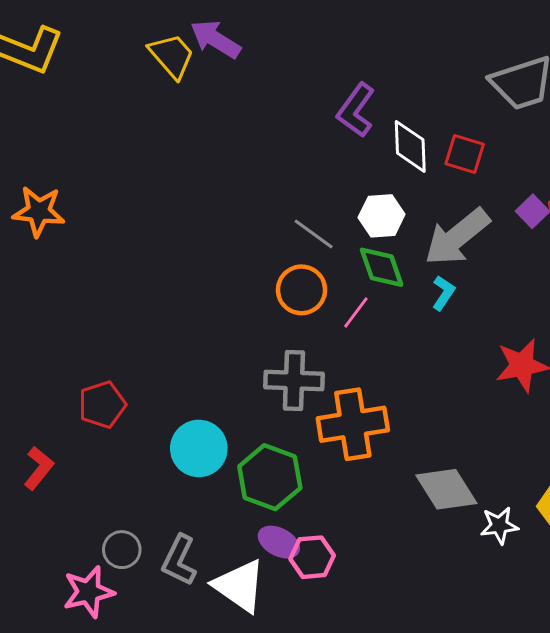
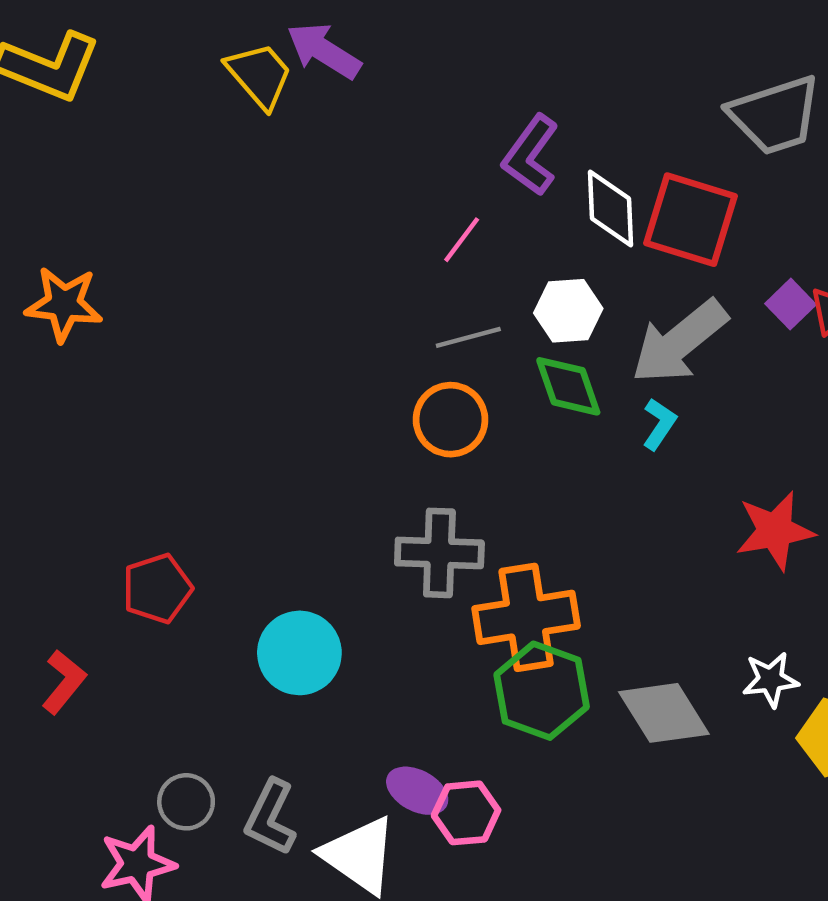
red square: (465, 154) -> (690, 220), size x1.6
gray line: (314, 234) -> (468, 337), turned -51
pink line: (356, 313) -> (462, 240), moved
green hexagon: (270, 477) -> (542, 691), moved
white star: (499, 525) -> (770, 680), moved

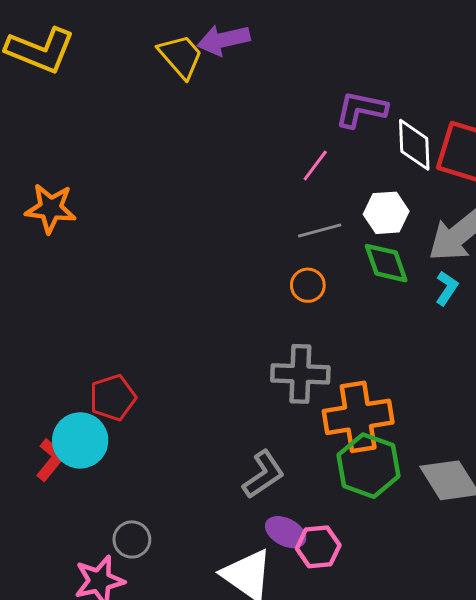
purple arrow: (324, 51) -> (224, 40), turned -45
purple L-shape: (530, 155) -> (361, 109), turned 66
orange circle: (451, 420) -> (308, 285), size x0.7
cyan circle: (299, 653) -> (80, 440), moved
gray L-shape: (271, 817) -> (263, 474), moved, turned -150

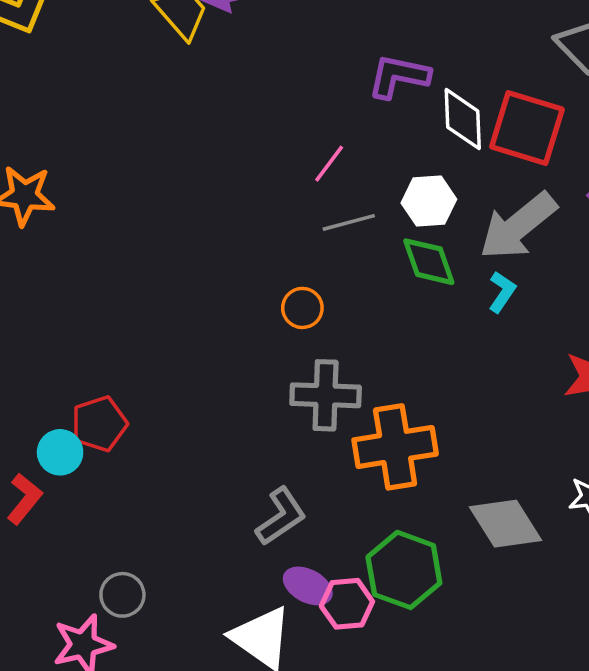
pink line: (315, 165) -> (329, 164), moved
orange circle: (308, 285) -> (302, 308), moved
cyan circle: (80, 440) -> (60, 452), moved, size x0.7
green hexagon: (368, 466) -> (404, 570), moved

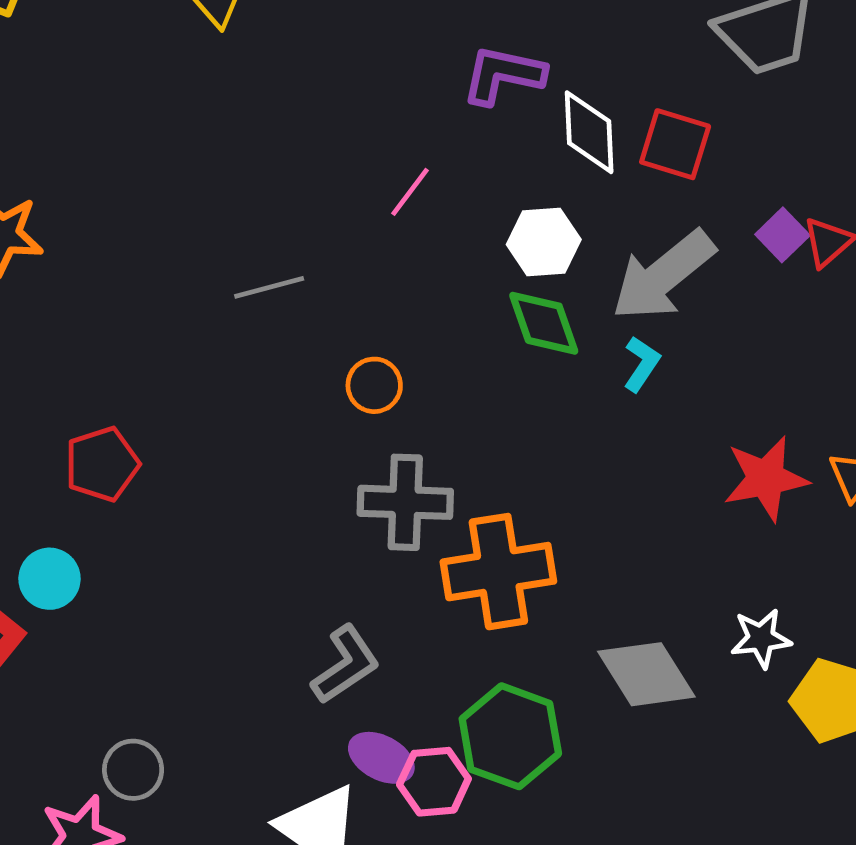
red square: (527, 128) -> (675, 144), size x0.7
gray line: (349, 222) -> (269, 287), moved
red pentagon: (99, 424) -> (102, 464), moved

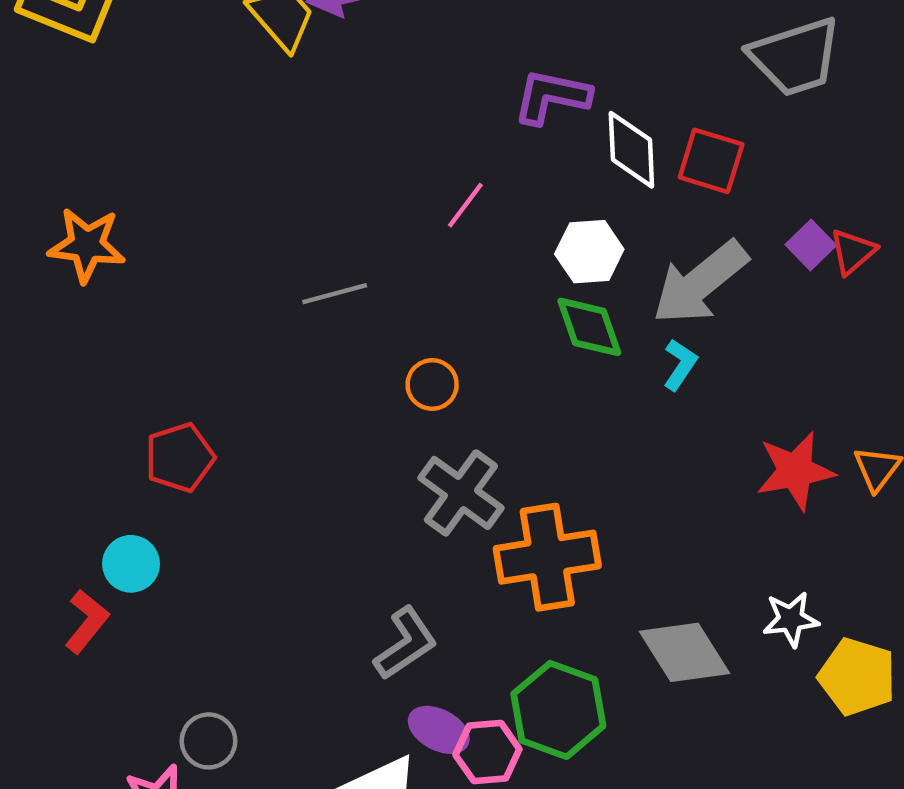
gray cross: (405, 502) -> (461, 493), turned 34

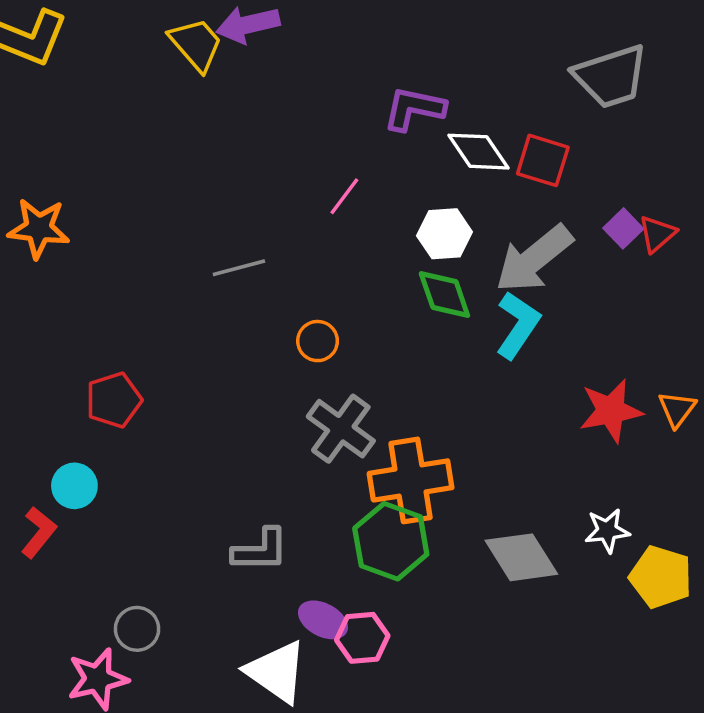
white diamond: (631, 150) -> (478, 152), turned -32
cyan L-shape: (680, 365) -> (518, 325), size x1.6
gray L-shape: (406, 644) -> (260, 550), moved, turned 34
green hexagon: (558, 710) -> (391, 541), moved

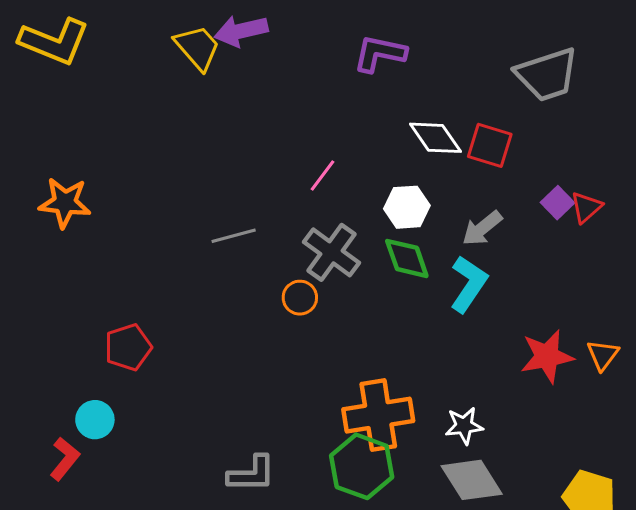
purple L-shape: (414, 109) -> (380, 53), moved
gray arrow: (534, 259) -> (482, 228), size x0.6
gray cross: (341, 429) -> (332, 252), moved
white star: (607, 531) -> (464, 426), moved

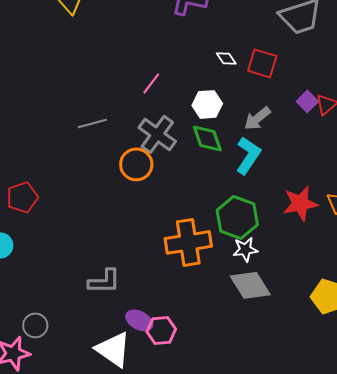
white diamond: (435, 138) -> (226, 58), size x0.6
orange circle: (300, 298) -> (136, 164), size x1.4
green hexagon: (362, 466) -> (237, 217), moved

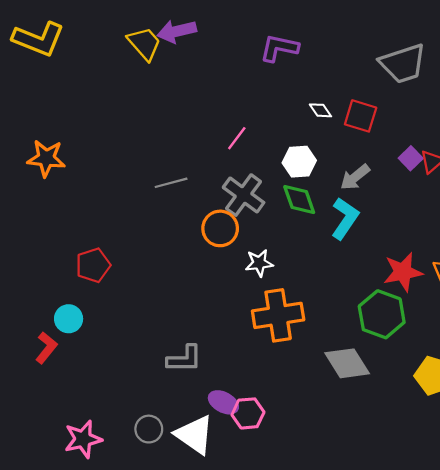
green hexagon: (237, 217) -> (382, 314), moved
white star: (245, 249) -> (259, 263), moved
gray circle: (35, 325) -> (149, 429), moved

